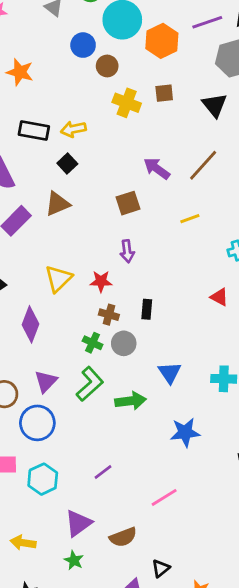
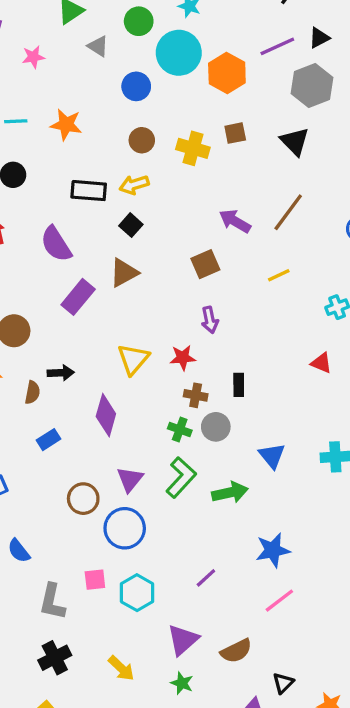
brown circle: (107, 66) -> (142, 140), moved
blue star: (185, 432) -> (273, 550), moved
yellow arrow: (23, 543) -> (121, 668), turned -140

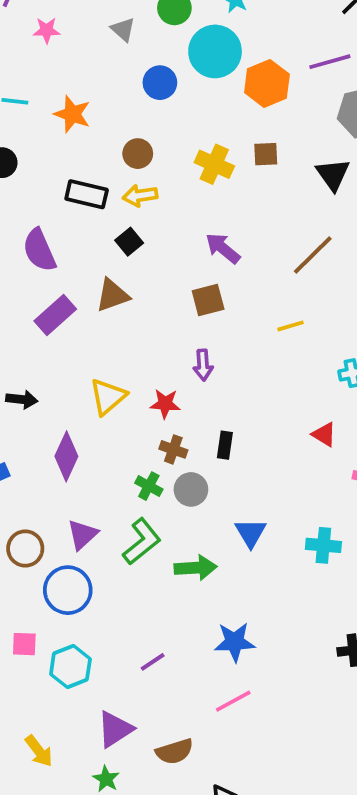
brown circle: (142, 140) -> (138, 154), moved
purple arrow: (235, 221) -> (223, 248), moved

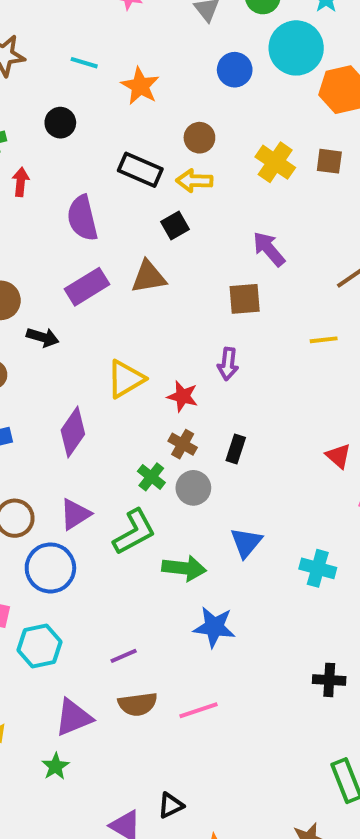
black arrow: (22, 399) -> (43, 337), moved
blue star: (235, 642) -> (214, 627), moved
brown semicircle: (175, 751) -> (138, 704), moved

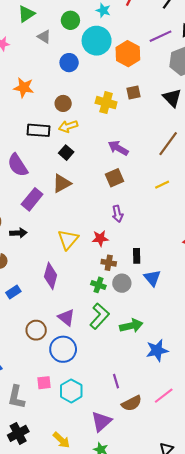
purple triangle: (75, 514) -> (66, 317), turned -30
blue triangle: (246, 543) -> (152, 278), moved
purple line: (124, 656) -> (116, 381), turned -64

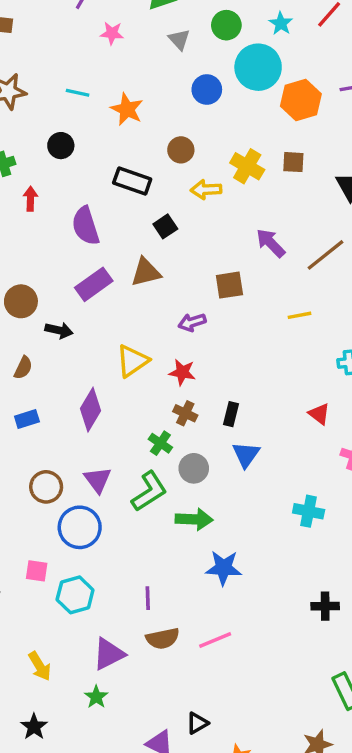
yellow arrow: (68, 126) -> (206, 190), moved
purple arrow: (118, 148) -> (271, 243), moved
purple arrow: (118, 214) -> (192, 322), moved, turned 70
gray circle: (122, 283) -> (194, 468), moved

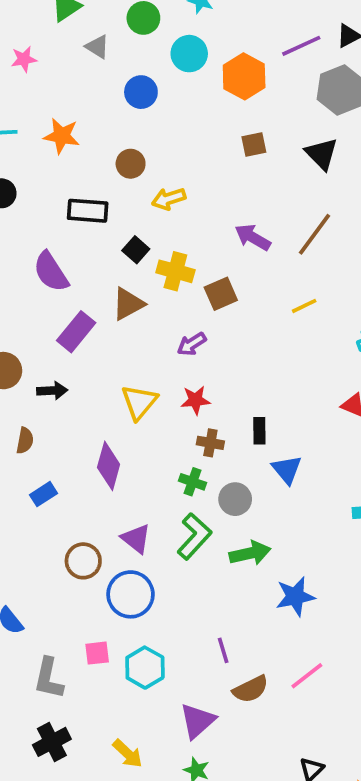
cyan circle: (258, 67) -> (189, 54), size x0.7
yellow cross: (247, 166) -> (175, 271), moved

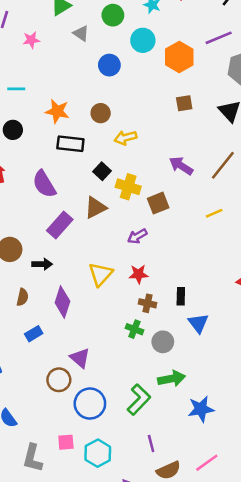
orange star: (62, 136) -> (57, 111), moved
purple diamond: (109, 466) -> (62, 302), moved
green L-shape: (194, 536) -> (139, 400), moved
purple triangle: (136, 539) -> (80, 358), moved

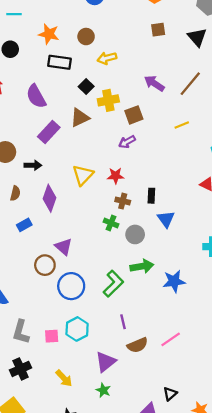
yellow cross: (128, 187) -> (108, 100), turned -30
purple arrow: (137, 236) -> (127, 142), moved
blue star: (201, 409) -> (174, 281), moved
pink square: (66, 442) -> (52, 336), moved

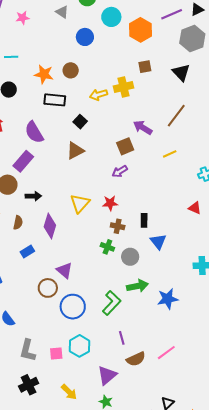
brown circle: (86, 37) -> (71, 70), moved
purple arrow: (154, 83) -> (143, 128), moved
yellow cross: (108, 100) -> (124, 87), moved
purple rectangle: (49, 132) -> (23, 161), moved

